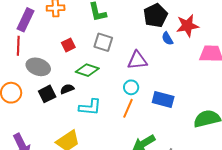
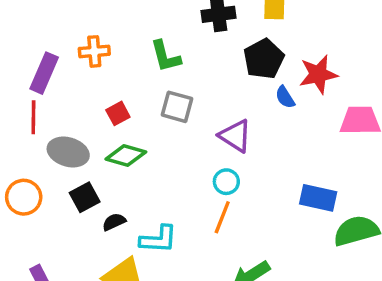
purple triangle: (137, 60) -> (235, 136), turned 40
green diamond: (87, 70) -> (126, 156), moved
black semicircle: (67, 89) -> (114, 222), moved
blue rectangle: (163, 100) -> (318, 198), moved
cyan L-shape: (90, 107) -> (158, 239), moved

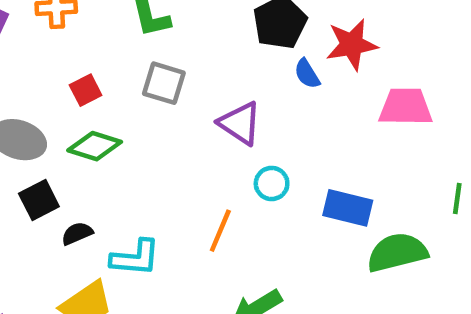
cyan circle: (226, 182) -> (272, 183), moved

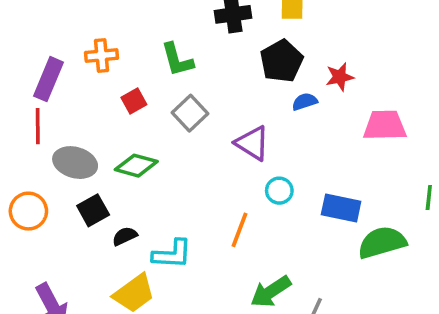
red star: (352, 45) -> (340, 77), size x0.7
blue semicircle: (307, 74) -> (305, 102), turned 105
gray square: (164, 83) -> (190, 113), turned 32
red square: (86, 90) -> (134, 101), moved

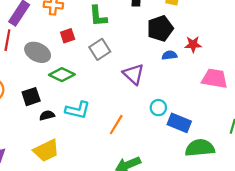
gray ellipse: (75, 163) -> (38, 52), moved
cyan circle: (279, 191) -> (158, 108), moved
cyan L-shape: (172, 254) -> (78, 110), moved

